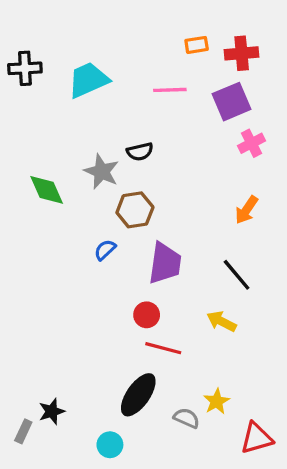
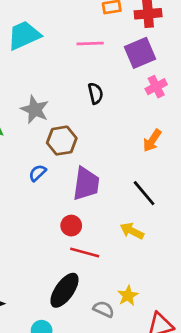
black semicircle: (140, 152) -> (95, 93), moved, turned -90

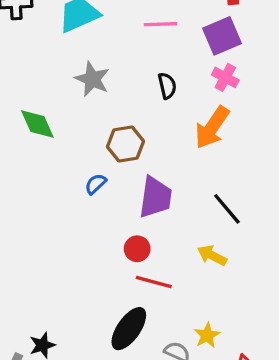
pink cross: (156, 87) -> (225, 77), moved, turned -35
gray star: (35, 110) -> (92, 79), moved
orange arrow: (152, 141) -> (212, 127), moved, size x1.5

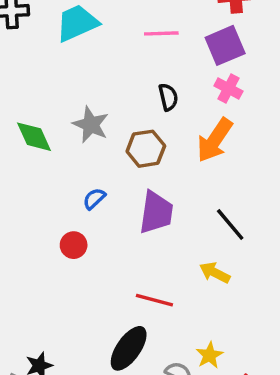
gray star: (92, 79) -> (91, 125), moved
brown hexagon: (126, 144) -> (146, 149), moved
red circle: (137, 249) -> (74, 245), moved

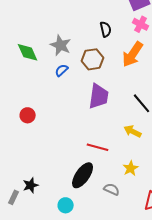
blue semicircle: (94, 199) -> (62, 70), moved
red circle: (74, 245) -> (28, 115), moved
yellow star: (210, 355) -> (131, 168), moved

